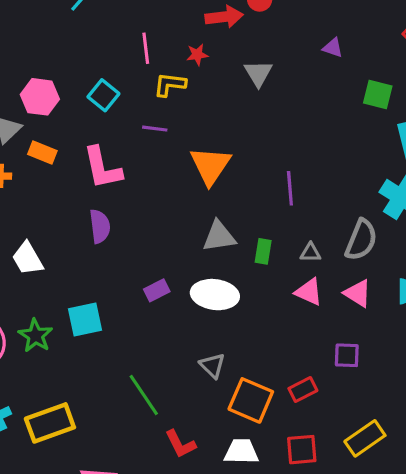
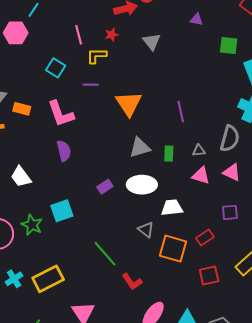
pink hexagon: (40, 97) -> (16, 33), moved
white trapezoid: (241, 452) -> (172, 208), moved

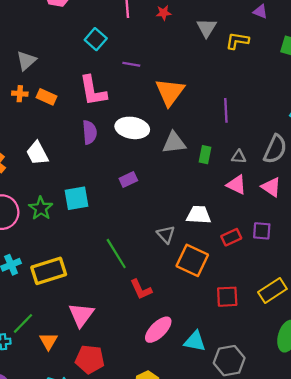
yellow L-shape: (97, 56) -> (237, 41), moved
orange rectangle: (22, 109) -> (47, 97), moved
white ellipse: (142, 185) -> (132, 128), moved
red rectangle: (205, 238) -> (231, 237), moved

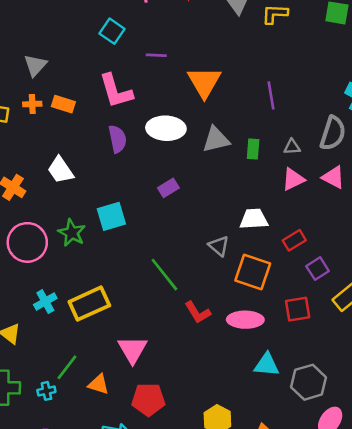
pink triangle: (236, 185) -> (293, 179), turned -45
purple square: (262, 231) -> (318, 269), moved, turned -30
pink ellipse: (158, 330) -> (245, 320), moved, turned 52
orange triangle: (49, 341) -> (99, 384), turned -36

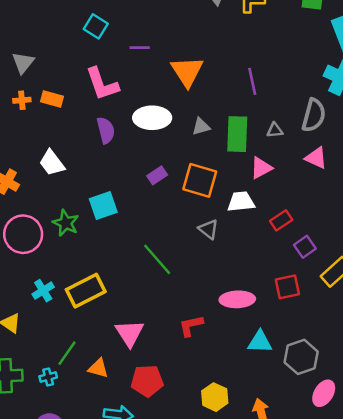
gray triangle: (216, 140) -> (201, 127), size x0.7
green rectangle: (253, 149) -> (237, 134), size x1.8
pink triangle: (293, 179) -> (261, 168), moved
orange square: (253, 272) -> (200, 180), moved
red L-shape: (198, 312) -> (191, 326), moved, turned 112

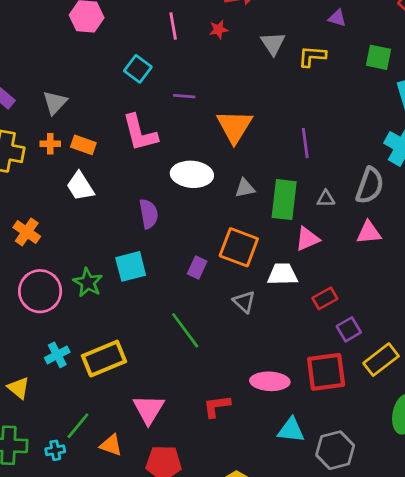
purple semicircle: (106, 130) -> (149, 214), moved
pink triangle: (316, 158) -> (369, 233), turned -35
white trapezoid: (52, 163) -> (80, 186), moved
purple rectangle: (157, 175) -> (197, 268), moved, turned -36
red square: (287, 287) -> (326, 372), size x1.4

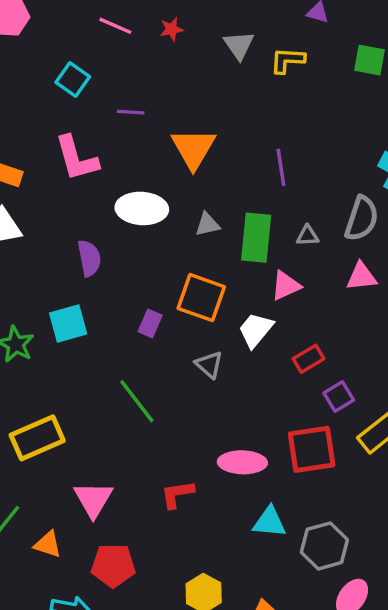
pink line: (173, 26) -> (115, 26), turned -56
white trapezoid: (282, 274) -> (256, 330), turned -48

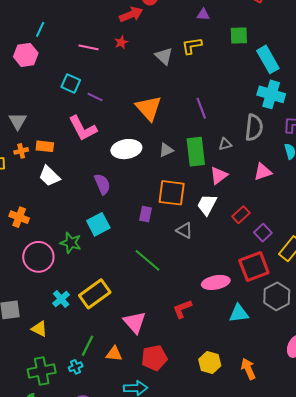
gray triangle: (239, 45) -> (164, 56), moved
purple line: (131, 112) -> (95, 97), moved, turned 35
pink triangle: (361, 277) -> (263, 172), moved
gray hexagon: (324, 546) -> (277, 296), moved

